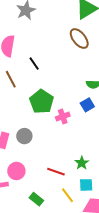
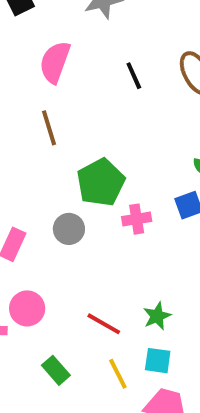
black line: (34, 64) -> (134, 76), moved
gray circle: (24, 136) -> (69, 229), moved

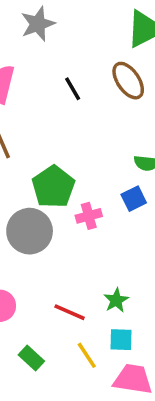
gray circle: (69, 229) -> (30, 231), size x1.6

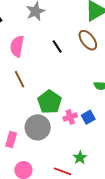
blue square: (134, 199) -> (88, 117), moved
green star: (116, 300) -> (80, 158), moved

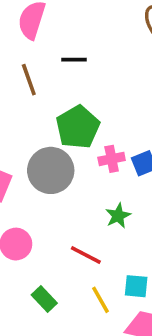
black line: (57, 46) -> (74, 60), moved, turned -64
green star: (80, 158) -> (118, 216), moved

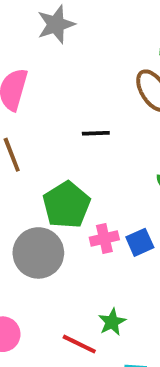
black line: (74, 60) -> (96, 133), moved
green star: (118, 216) -> (112, 322), moved

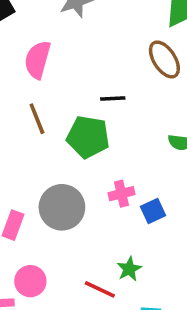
green pentagon: (67, 205) -> (88, 137), moved, turned -30
blue square: (140, 242) -> (153, 211), moved

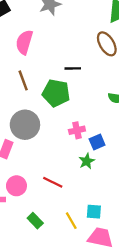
gray circle: (62, 207) -> (25, 125), moved
green star: (129, 269) -> (87, 161), moved
red line: (100, 289) -> (53, 182), moved

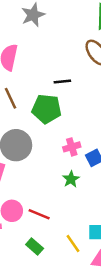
green star: (87, 161) -> (71, 179), moved
red line: (53, 182) -> (39, 214), moved

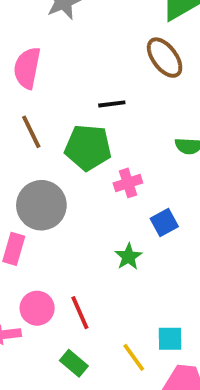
pink cross: (72, 147) -> (128, 183), moved
red line: (39, 214) -> (80, 313), turned 45

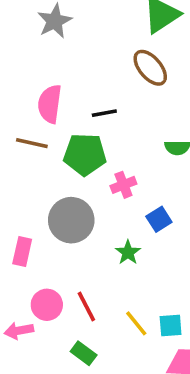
pink semicircle: (27, 68) -> (50, 104), moved
brown line: (31, 132) -> (32, 143), turned -48
gray circle: (41, 205) -> (71, 220), moved
yellow line: (134, 357) -> (136, 323), moved

